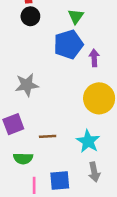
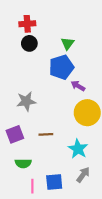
purple arrow: (94, 58) -> (78, 86), moved, turned -56
brown line: (48, 136) -> (46, 134), moved
gray arrow: (94, 172) -> (83, 175), turned -133

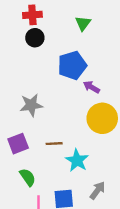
green triangle: (68, 43) -> (83, 23), moved
cyan star: (78, 149) -> (77, 160), moved
green semicircle: (23, 163) -> (28, 177), turned -126

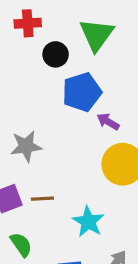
green triangle: (83, 23) -> (97, 35), size x1.6
black circle: (35, 38) -> (56, 54), moved
brown line: (54, 144) -> (42, 199), moved

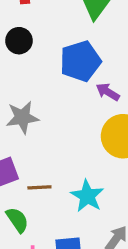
black circle: (56, 54) -> (19, 41), moved
brown line: (42, 199) -> (39, 187), moved

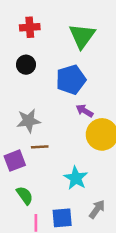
purple arrow: (108, 92) -> (85, 111), moved
brown line: (39, 187) -> (40, 147), moved

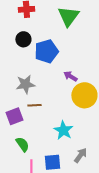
blue pentagon: (71, 80) -> (46, 51), moved

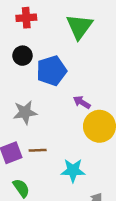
brown line: (34, 105) -> (38, 150), moved
cyan star: (63, 130) -> (73, 170), turned -30

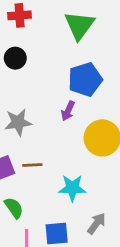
blue pentagon: (52, 71) -> (85, 80), moved
purple arrow: (82, 102) -> (68, 111), moved, turned -96

